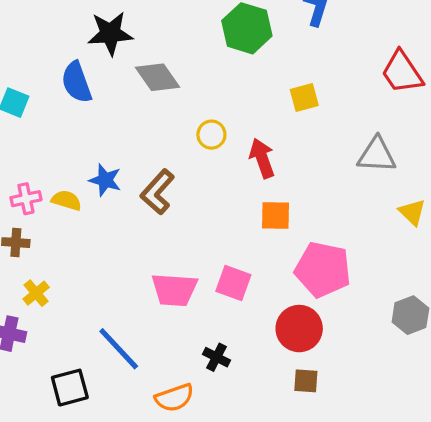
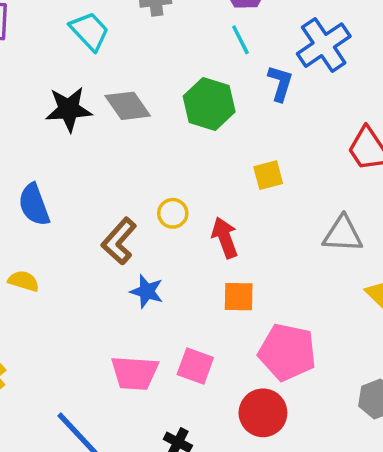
gray diamond: (157, 77) -> (128, 106), moved
blue semicircle: (77, 82) -> (34, 205), moved
blue star: (105, 180) -> (147, 291), moved
brown L-shape: (157, 192) -> (119, 241), moved

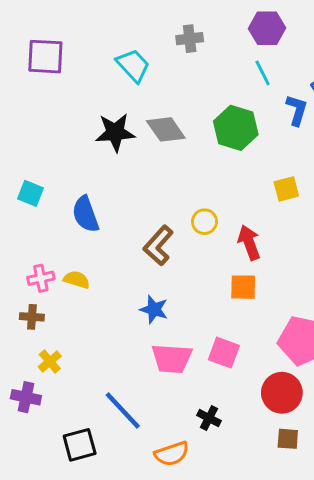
blue star: (147, 291) -> (154, 309), moved
orange square: (239, 297) -> (243, 287), moved

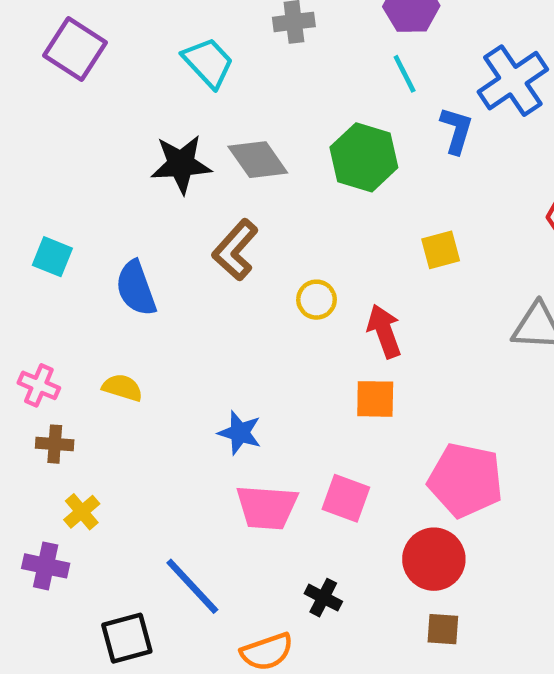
purple square: (45, 57) -> (75, 49), turned 30
brown L-shape: (158, 245) -> (235, 250), moved
pink cross: (41, 278) -> (39, 385), moved, turned 35

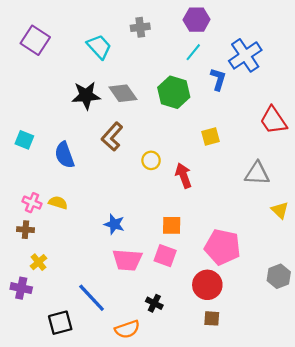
cyan line: (405, 74) -> (193, 52), turned 66
pink cross: (39, 385) -> (32, 203), moved
orange square: (375, 399) -> (172, 225), moved

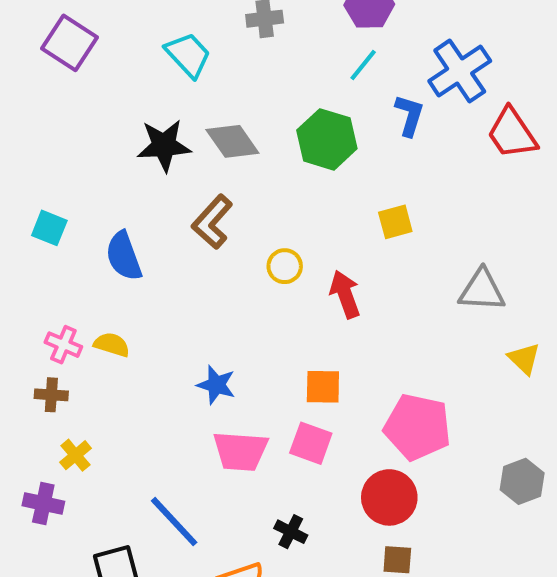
red trapezoid: (273, 120) -> (512, 133), moved

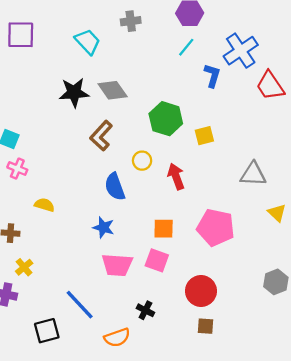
purple square: (69, 43) -> (21, 35), turned -32
green hexagon: (327, 139) -> (166, 119), moved
blue semicircle: (124, 256) -> (115, 187), moved
pink cross: (63, 345) -> (17, 169), moved
pink pentagon: (417, 427) -> (216, 228), moved

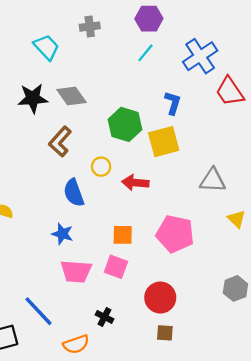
blue L-shape: (212, 76) -> (173, 103), moved
yellow square: (204, 136) -> (164, 142), size x1.6
red arrow: (176, 176) -> (135, 183), turned -65

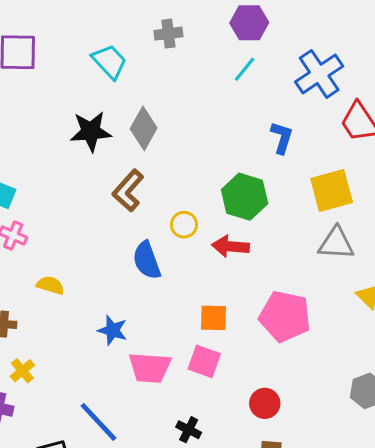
gray diamond: (71, 96) -> (144, 128), turned 64
green hexagon: (125, 124) -> (245, 197), moved
yellow square: (164, 142) -> (332, 190), moved
blue star: (62, 234) -> (113, 330), moved
red circle: (160, 298) -> (265, 403), size x0.7

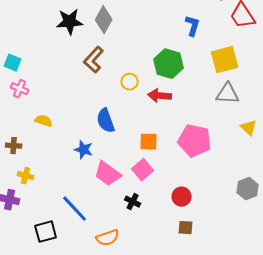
blue semicircle: (147, 260) -> (106, 121), moved
pink square: (204, 361) -> (143, 170), turned 30
pink trapezoid: (150, 368) -> (108, 174), turned 32
yellow cross: (22, 371) -> (26, 176), turned -35
black cross: (189, 430) -> (133, 202), moved

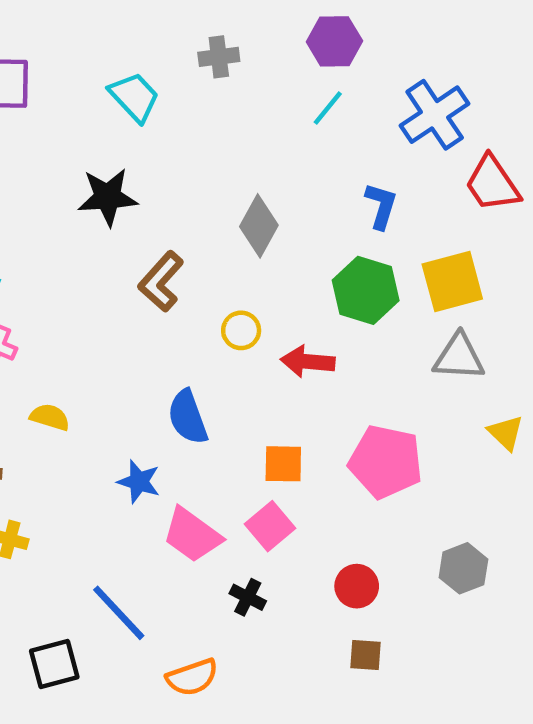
gray diamond: (104, 20) -> (259, 226), moved
green hexagon: (169, 64) -> (366, 290), moved
gray hexagon: (248, 189) -> (463, 568), moved

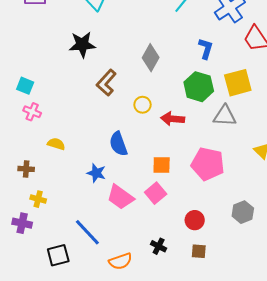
gray triangle: (459, 357) -> (225, 116), moved
black cross: (248, 597) -> (159, 246), moved

